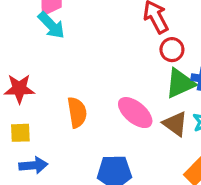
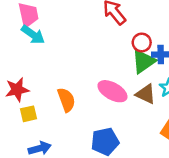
red circle: (172, 50) -> (142, 42), moved
yellow square: (20, 133) -> (28, 114), moved

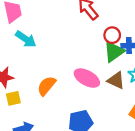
cyan arrow: (33, 35) -> (26, 39), moved
orange semicircle: (66, 100) -> (47, 86), turned -120

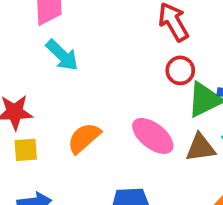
red circle: (112, 35) -> (180, 70), moved
brown triangle: (116, 80) -> (200, 148), turned -42

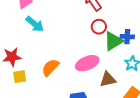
pink ellipse: (153, 136) -> (87, 63), turned -55
brown triangle: (200, 148) -> (108, 79), moved

